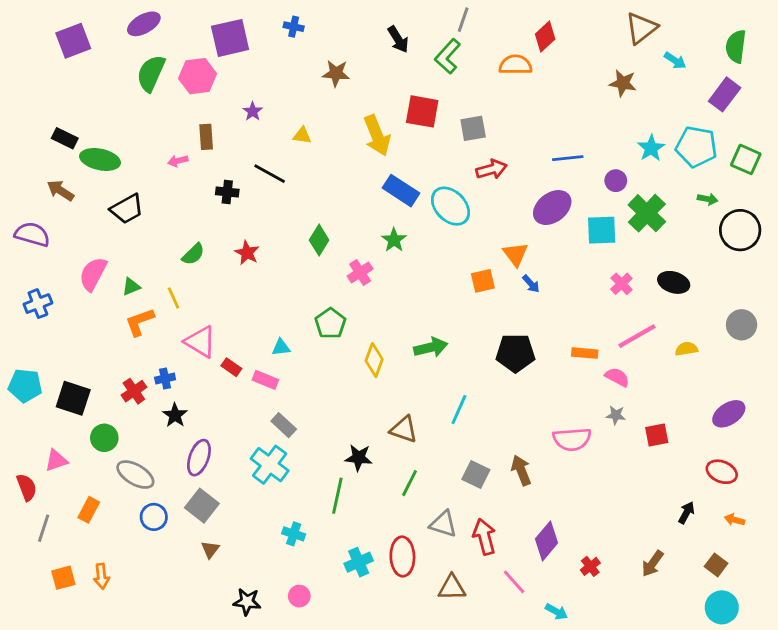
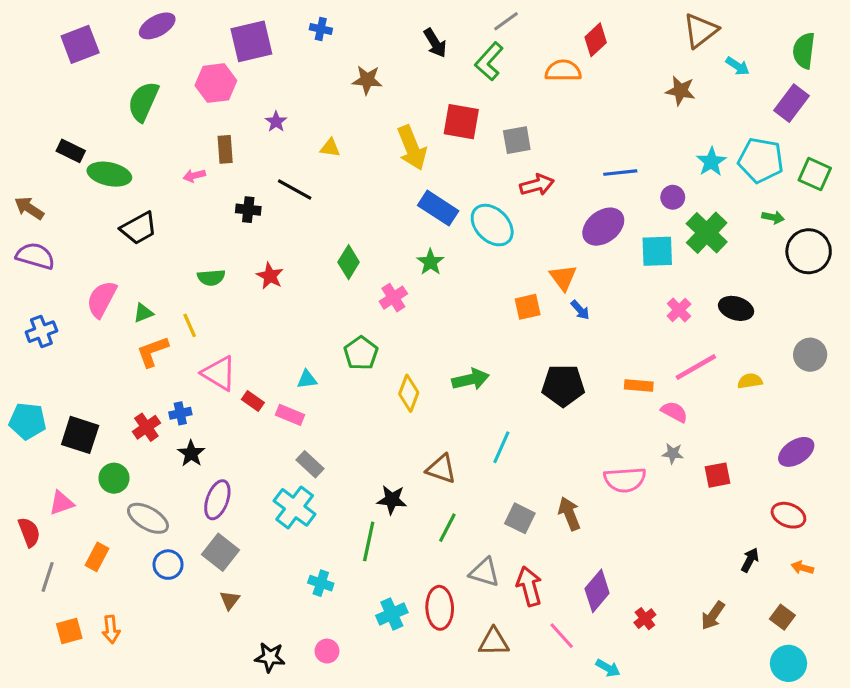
gray line: (463, 20) -> (506, 21), turned 35
green semicircle: (151, 73) -> (143, 102), moved
brown arrow: (61, 191) -> (29, 208), moved
green semicircle: (193, 254) -> (211, 278), turned 40

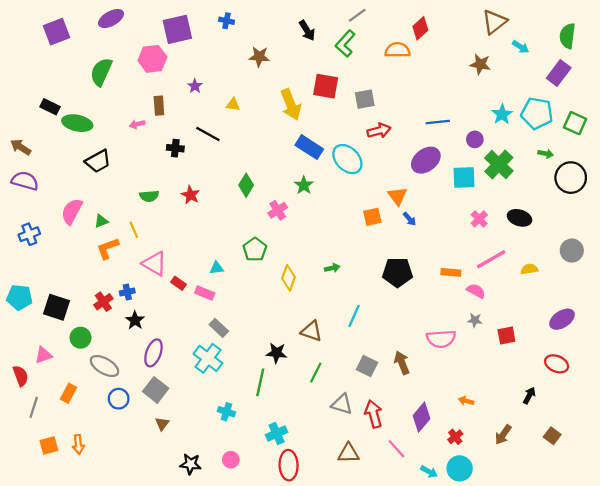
green arrow: (471, 379) -> (332, 268), size x0.6
orange arrow: (802, 568) -> (466, 401), moved
red ellipse: (440, 608) -> (289, 465), moved
cyan circle: (788, 663) -> (460, 468), moved

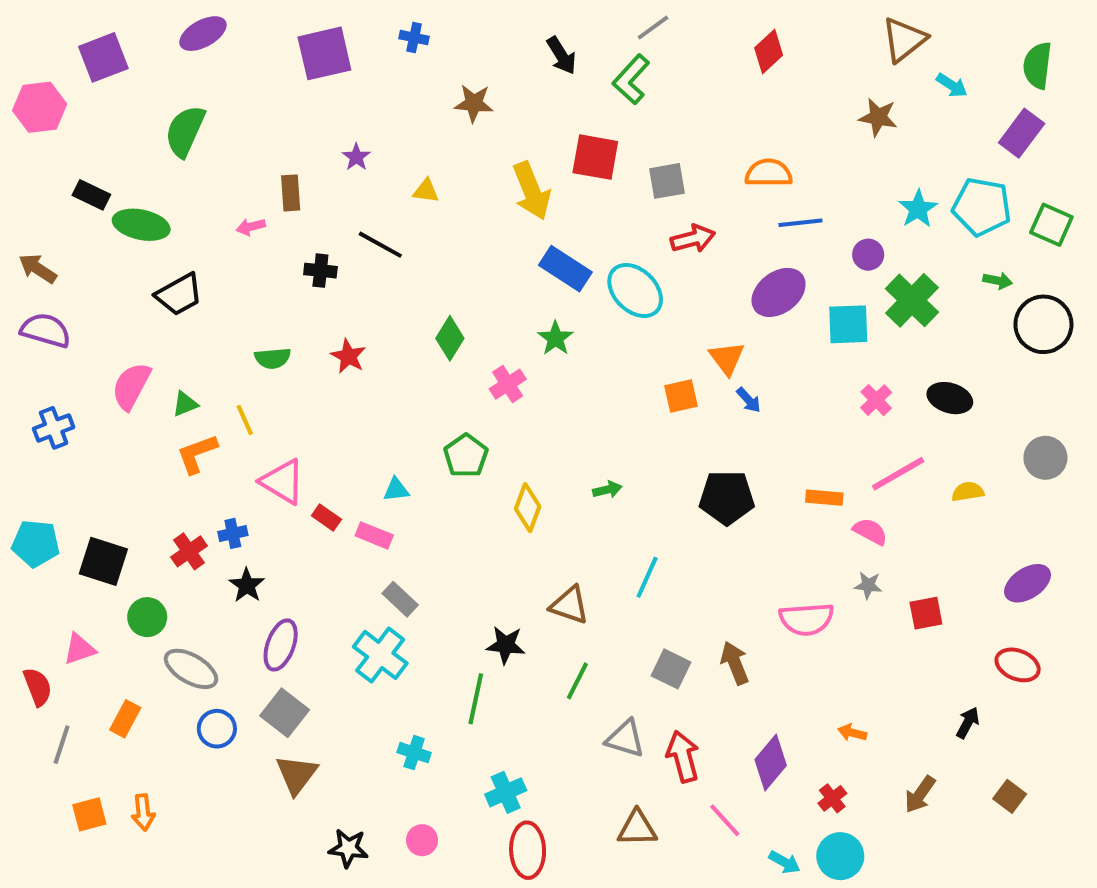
orange semicircle: (397, 50) -> (769, 173), moved
pink hexagon: (152, 59) -> (40, 107), moved
brown triangle: (162, 424) -> (297, 774), size x1.6

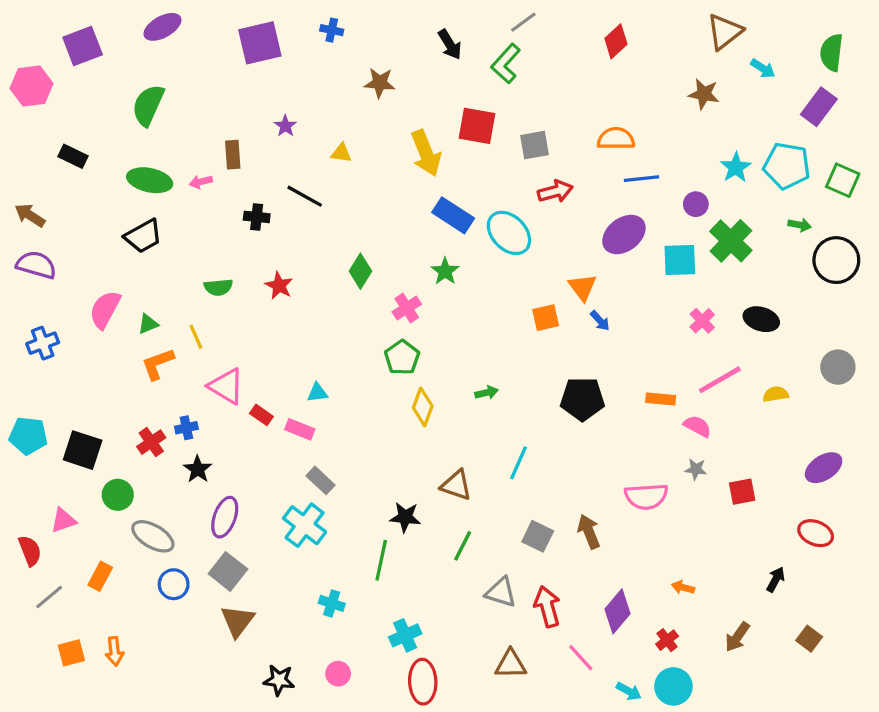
green ellipse: (141, 225) -> (150, 180), moved
green pentagon: (466, 456) -> (402, 357), moved
gray line: (62, 745) -> (49, 597), turned 32

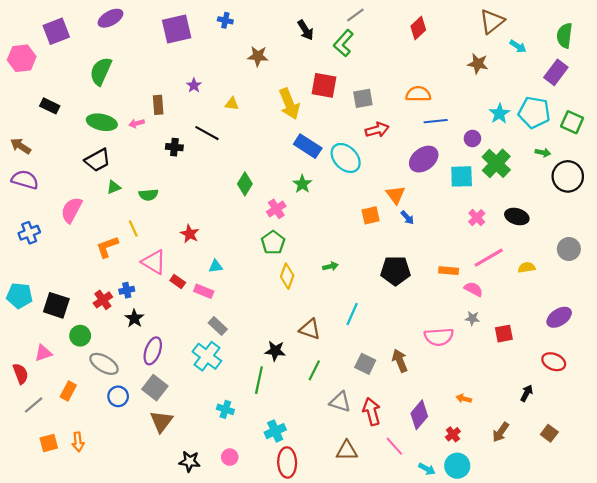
red star: (279, 286) -> (190, 234), moved
green triangle: (148, 324) -> (114, 187), moved

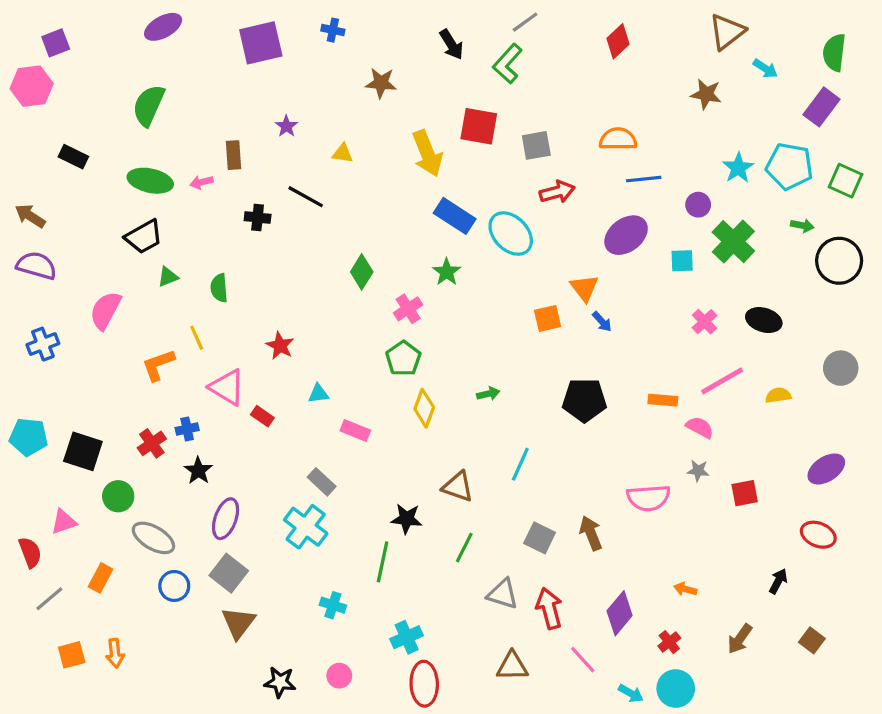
purple square: (56, 31) -> (56, 43), moved, size x0.7
cyan square: (462, 176) -> (682, 261), size x0.7
green semicircle: (148, 195) -> (219, 288), turned 90
pink rectangle: (204, 291) -> (355, 431), moved

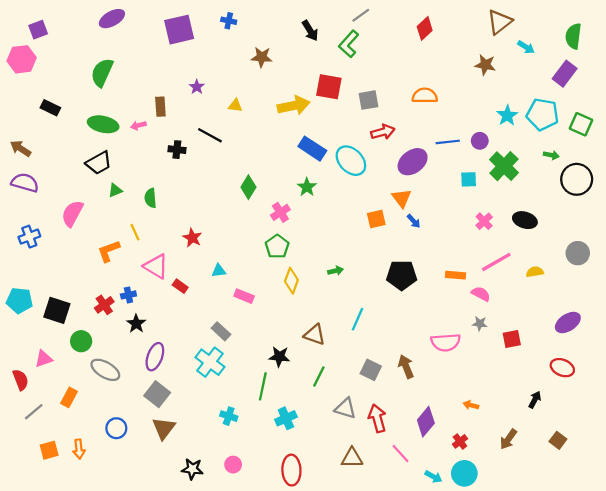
yellow arrow: (427, 153) -> (294, 106), turned -80
blue line: (644, 179) -> (448, 142), moved
purple ellipse: (626, 235) -> (413, 162), moved
blue circle: (174, 586) -> (116, 428), moved
cyan cross: (407, 637) -> (286, 418), moved

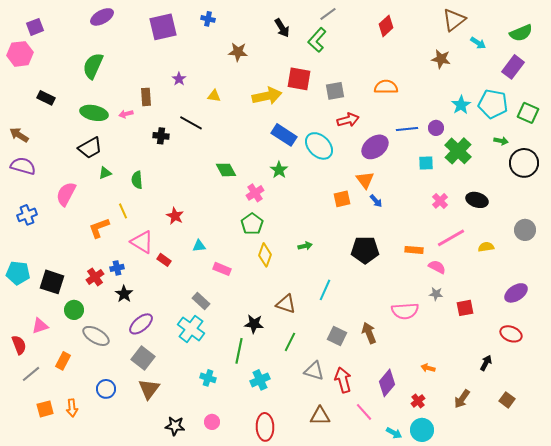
green semicircle: (573, 36) -> (521, 33), turned -120
green diamond: (248, 187) -> (226, 170), turned -60
purple ellipse: (155, 357) -> (141, 324), turned 30

